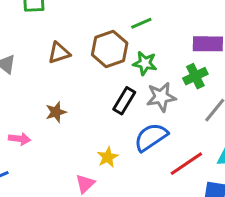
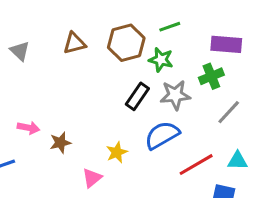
green line: (141, 23) -> (170, 27), moved
brown star: (56, 112) -> (60, 143), moved

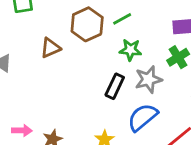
green line: (170, 27) -> (122, 19), moved
brown hexagon: (126, 43) -> (87, 24), moved

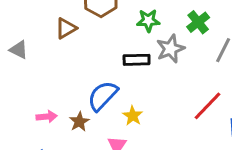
black rectangle: (115, 86) -> (137, 60), turned 70
blue semicircle: (143, 117) -> (103, 96), moved

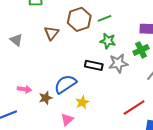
brown triangle: (66, 28) -> (51, 33), turned -35

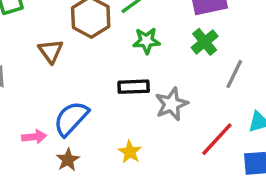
gray star: (118, 63) -> (172, 104), moved
blue semicircle: (65, 84) -> (71, 118), moved
pink arrow: (24, 89) -> (34, 137), moved

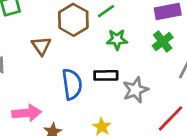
blue semicircle: (71, 118) -> (72, 84), moved, turned 128
pink arrow: (34, 137) -> (27, 113), size x1.5

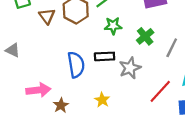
green cross: (163, 42) -> (145, 36), moved
brown triangle: (41, 46) -> (47, 16), moved

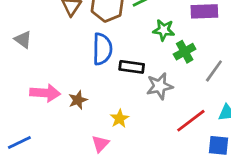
green star: (113, 26) -> (164, 30), moved
blue semicircle: (76, 65) -> (102, 49), moved
brown star: (61, 105) -> (78, 100), moved

